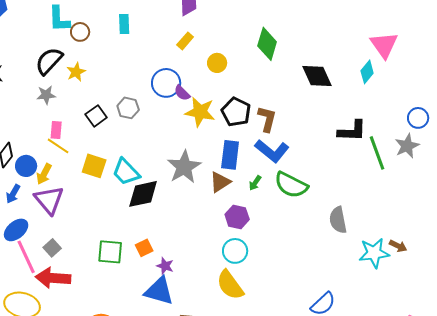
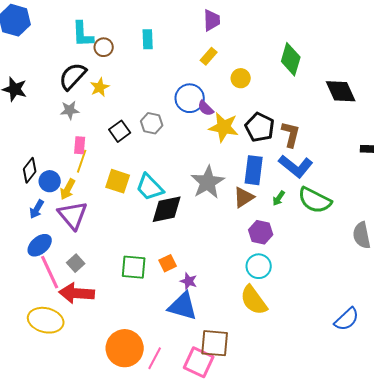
yellow line: (58, 146) -> (82, 161), turned 75

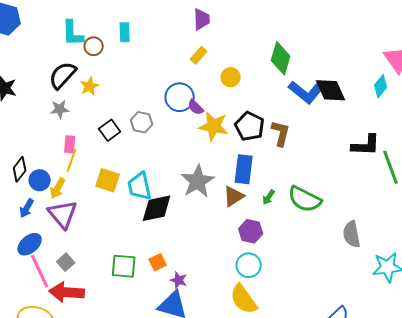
cyan rectangle: (148, 39) -> (125, 32), moved
blue L-shape: (296, 166) -> (306, 92), moved
cyan trapezoid: (150, 187) -> (140, 186), turned 32

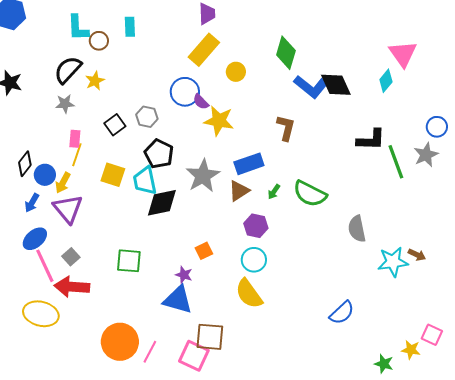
yellow rectangle: (199, 55) -> (204, 50), size x1.8
black pentagon: (250, 126) -> (159, 154), moved
blue rectangle: (244, 169) -> (249, 164), turned 64
orange square: (158, 262) -> (204, 251), moved

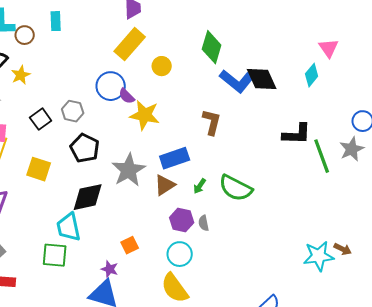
pink triangle: (403, 54) -> (329, 48), size x0.7
cyan trapezoid: (145, 181) -> (69, 227), moved
gray semicircle: (357, 229) -> (204, 223), moved, size x0.6

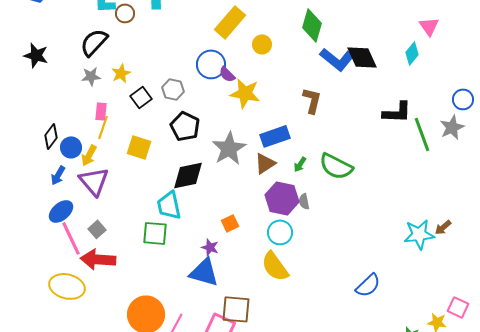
yellow star: (21, 75) -> (121, 73), moved
purple hexagon: (182, 220) -> (282, 198), size x1.4
brown arrow: (343, 249) -> (443, 227), turned 114

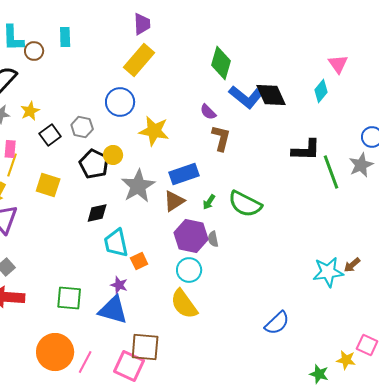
yellow circle: (262, 44) -> (113, 155), moved
purple semicircle: (227, 74) -> (208, 112), moved
black diamond: (188, 175) -> (97, 213), size x0.7
cyan trapezoid: (169, 205) -> (116, 243), moved
green square: (155, 233) -> (69, 298), moved

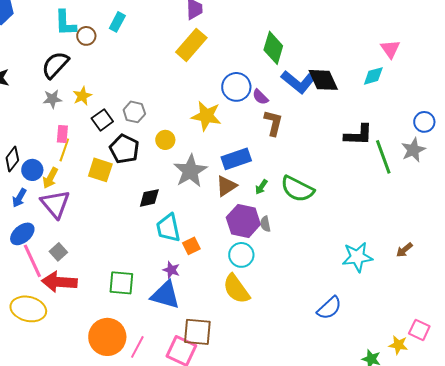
cyan rectangle: (65, 37) -> (117, 22), turned 30
cyan diamond: (321, 91) -> (373, 76), turned 35
blue circle: (120, 102) -> (236, 87), moved
black pentagon: (94, 164) -> (124, 149), moved
cyan star: (328, 272) -> (357, 257), moved

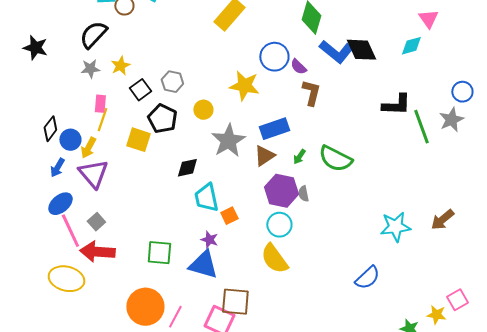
brown arrow: (404, 250) -> (442, 220), size x1.4
pink square: (419, 330) -> (457, 300), turned 35

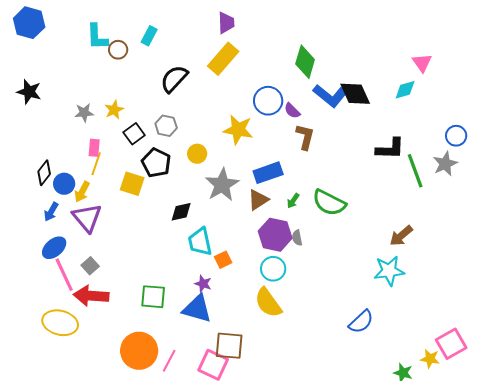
black semicircle: (93, 35) -> (174, 79), moved
brown arrow: (442, 220) -> (401, 236), moved
pink square: (457, 300) -> (451, 344), size x1.4

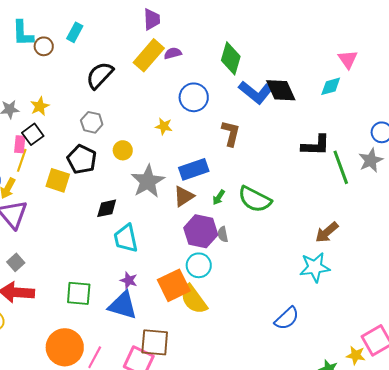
purple semicircle: (292, 111) -> (173, 53), moved, turned 120
yellow star: (238, 130) -> (164, 126), size x0.6
black square: (134, 134) -> (33, 134), moved
orange square: (223, 260) -> (174, 285), moved, size x1.8

